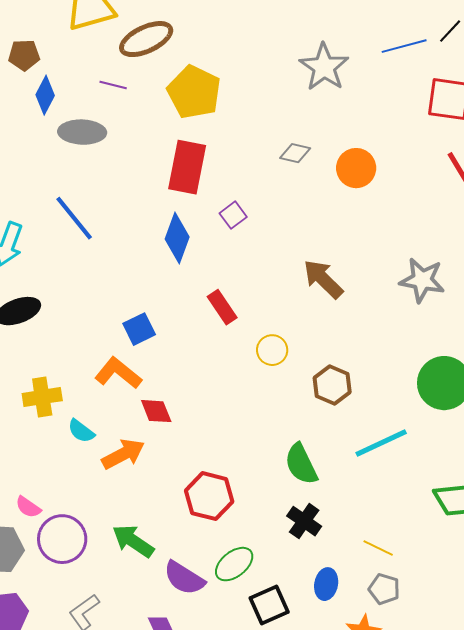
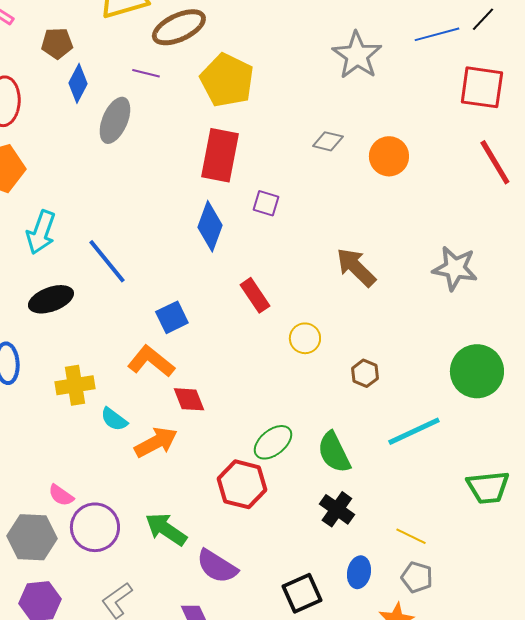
gray ellipse: (82, 132) -> (115, 120), turned -69
purple square: (233, 215) -> (266, 203), turned -36
blue line: (74, 218) -> (107, 261), moved
brown hexagon: (332, 385) -> (365, 373), size x0.7
green ellipse: (234, 564) -> (273, 442), moved

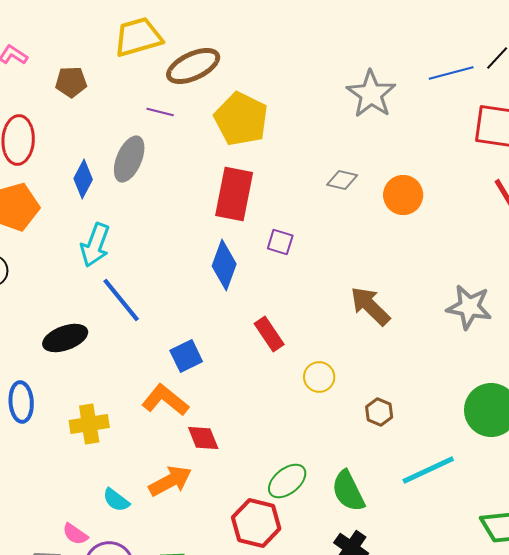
blue diamond: (78, 83) -> (83, 179), moved
cyan arrow: (41, 232) -> (95, 245), moved
cyan semicircle: (114, 419) -> (116, 500), moved

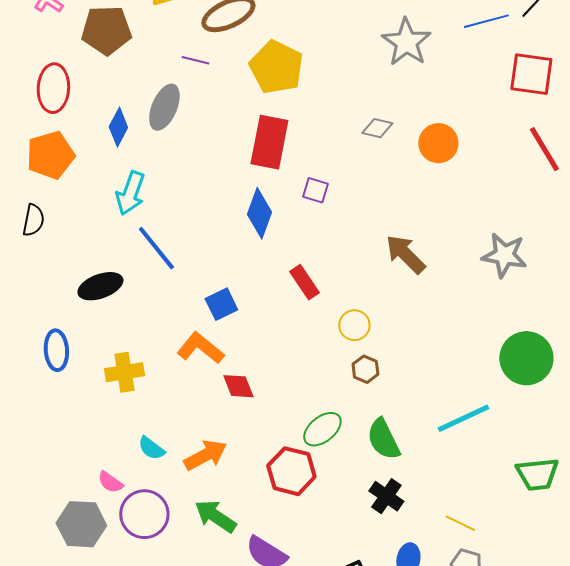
brown pentagon: (71, 82) -> (106, 30), size x1.6
brown hexagon: (379, 412) -> (365, 369), moved
orange arrow: (170, 481) -> (205, 455), moved

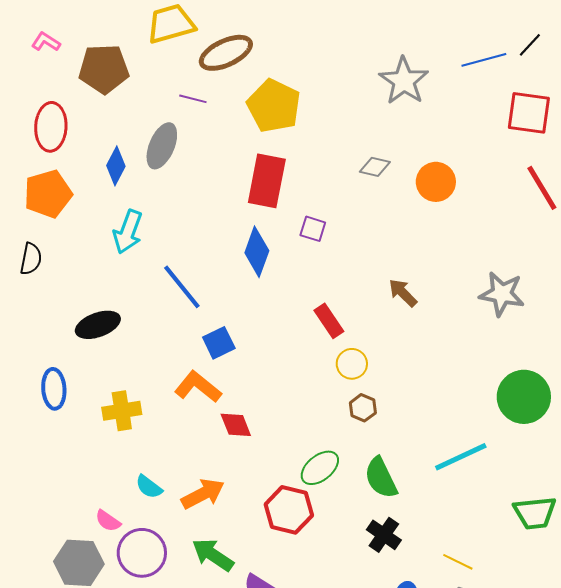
blue line: (156, 248) -> (182, 287), moved
brown arrow: (405, 254) -> (403, 293), size x0.7
red rectangle: (304, 282) -> (329, 321), moved

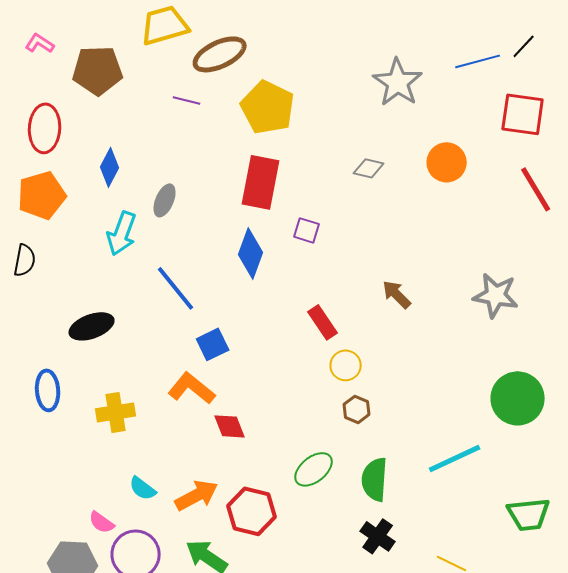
gray ellipse: (162, 146) -> (165, 200), moved, size x0.7
orange circle: (436, 182) -> (447, 162), moved
green semicircle: (381, 478) -> (375, 479), turned 30
red hexagon: (289, 510) -> (252, 511), moved

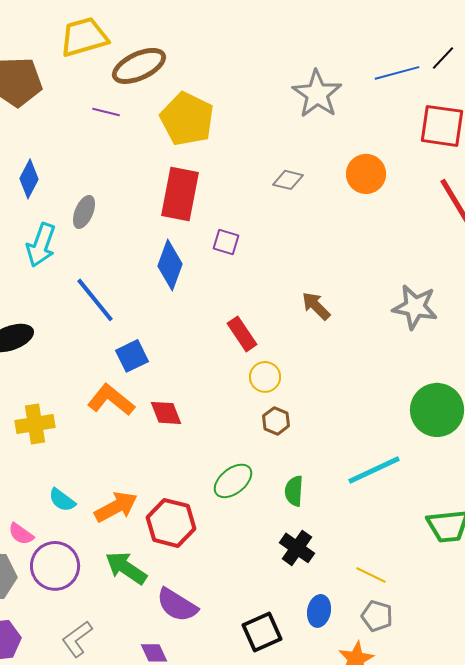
red diamond: (230, 426) -> (166, 413), moved
green semicircle: (375, 479) -> (294, 491), size x0.7

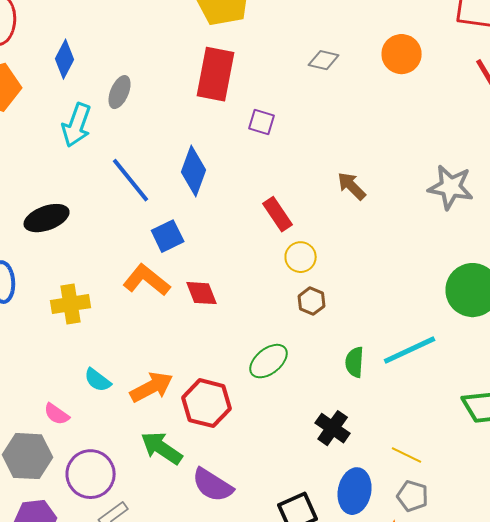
blue diamond: (170, 265) -> (194, 171), moved
green semicircle: (294, 491) -> (355, 362), moved
purple circle: (55, 566) -> (91, 474), moved
blue ellipse: (319, 611) -> (355, 491), size x1.4

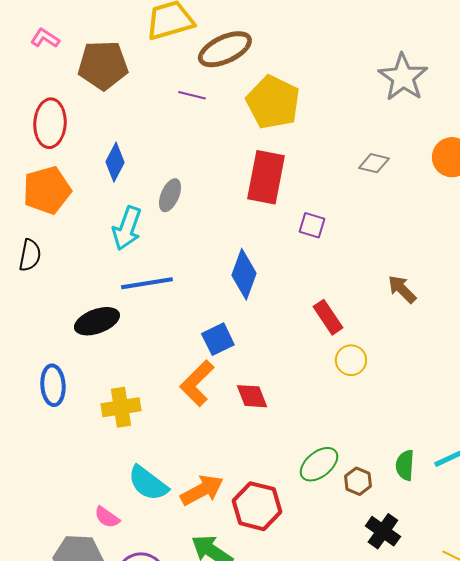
blue line: (131, 180) -> (147, 283), moved, turned -60
orange L-shape: (147, 280) -> (197, 383), turned -84
brown hexagon: (312, 301) -> (358, 481), moved
cyan semicircle: (98, 380) -> (148, 483), size x1.5

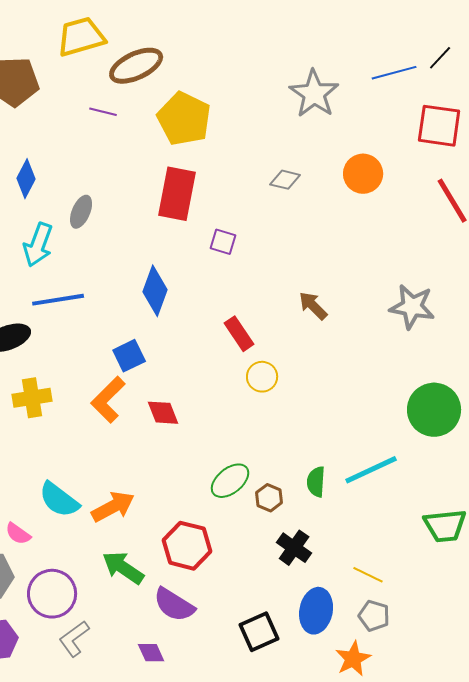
yellow cross: (121, 407) -> (32, 398), moved
red hexagon: (257, 506) -> (187, 546), moved

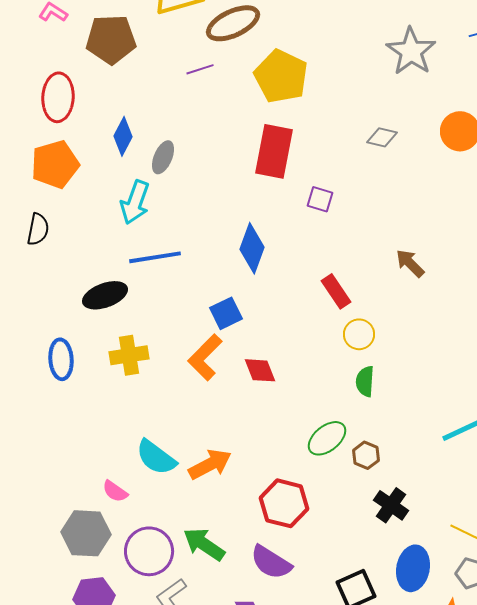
purple line: (103, 112) -> (200, 69), turned -32
gray ellipse: (81, 212) -> (163, 157), moved
green semicircle: (316, 482) -> (365, 381), moved
green arrow: (123, 568) -> (204, 544), moved

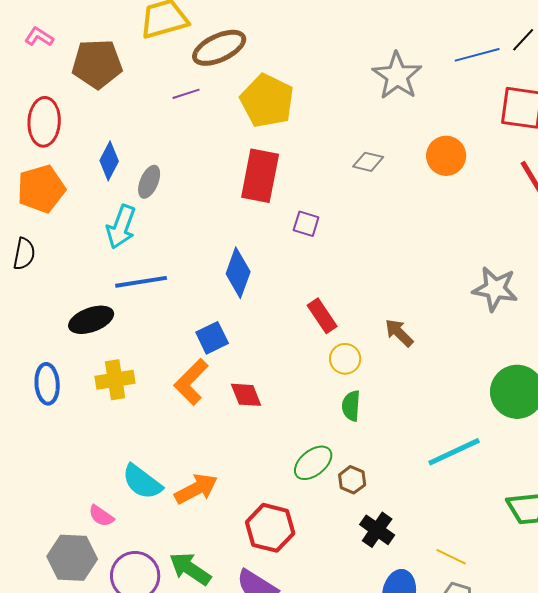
brown arrow: (410, 263) -> (399, 333), moved

